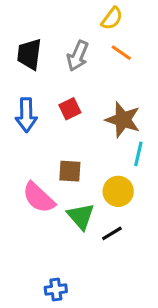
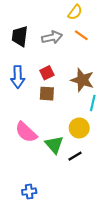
gray arrow: (78, 56) -> (52, 37), turned -126
brown square: (70, 171) -> (47, 94), moved
blue cross: (56, 290) -> (29, 192), moved

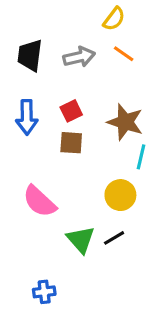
green triangle: (54, 145) -> (81, 240), moved

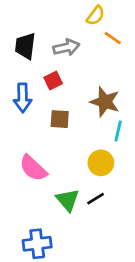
orange line: (124, 54) -> (113, 38), moved
red square: (71, 111) -> (53, 81), moved
blue cross: (44, 292) -> (37, 244), size x1.5

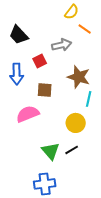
black trapezoid: (25, 46) -> (19, 35), turned -50
gray arrow: (66, 47) -> (62, 45), moved
pink semicircle: (33, 168) -> (28, 114), moved, turned 115
blue cross: (37, 244) -> (45, 184), moved

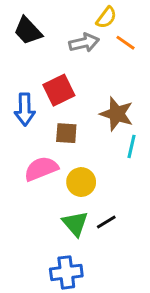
black trapezoid: (19, 35) -> (28, 31), moved
gray arrow: (62, 45) -> (84, 43), moved
red square: (40, 61) -> (59, 90), size x1.5
yellow circle: (76, 123) -> (81, 182), moved

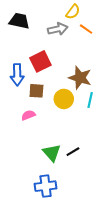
black trapezoid: (28, 31) -> (19, 21), turned 145
brown square: (66, 133) -> (36, 91), moved
pink semicircle: (41, 169) -> (28, 115), size x0.6
yellow circle: (81, 182) -> (64, 99), moved

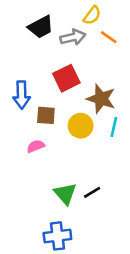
black trapezoid: (19, 21) -> (41, 27), moved, turned 140
red square: (40, 61) -> (66, 78), moved

